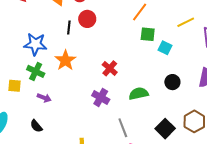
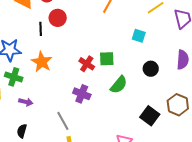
green square: (148, 34) -> (107, 59), moved
green semicircle: (139, 94) -> (119, 85), turned 150
black semicircle: (36, 126) -> (22, 131), turned 64
gray line: (123, 128) -> (63, 121), moved

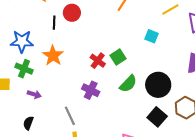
green square: (107, 59) -> (118, 57), turned -35
black circle: (151, 69) -> (158, 85), moved, size x1.6

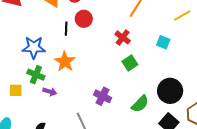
red cross: (98, 61) -> (123, 37), moved
green semicircle: (128, 84) -> (140, 104), moved
purple arrow: (34, 94) -> (50, 92), moved

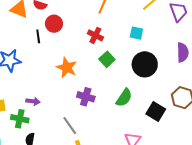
orange star: (65, 62) -> (67, 68), moved
green cross: (36, 75) -> (20, 119), moved
black circle: (170, 91) -> (145, 64), moved

